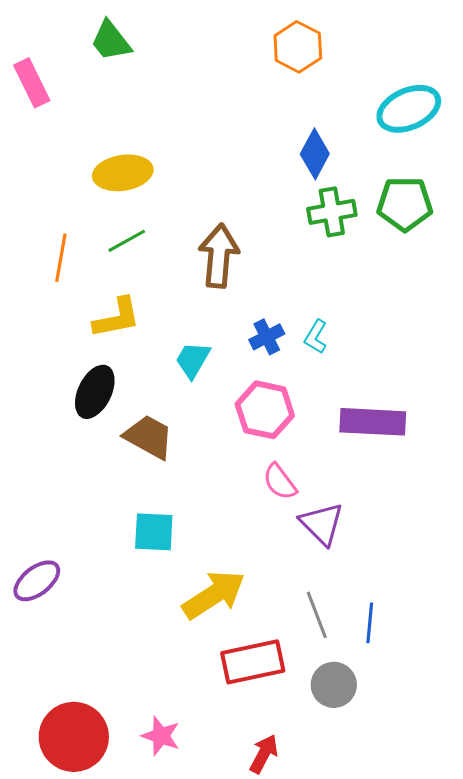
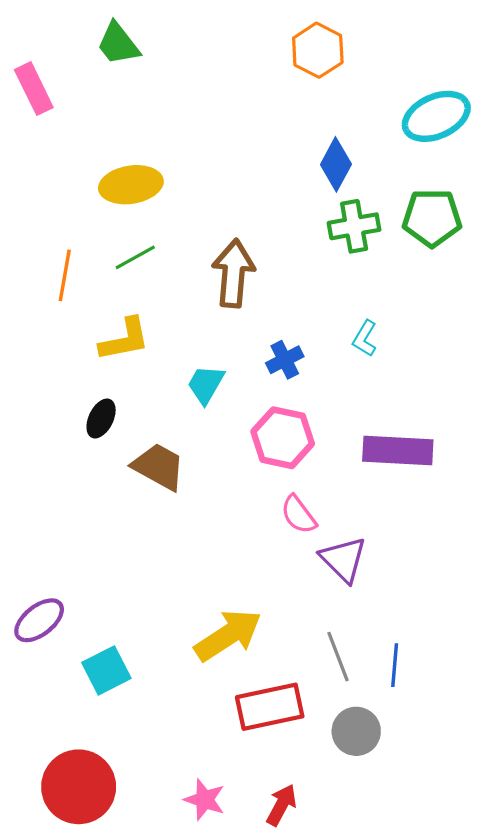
cyan L-shape: (316, 337) -> (365, 338), moved
black ellipse: (95, 392) -> (101, 418), size x0.7
cyan square: (154, 532) -> (106, 670), moved, turned -30
pink star: (161, 736) -> (205, 800), moved

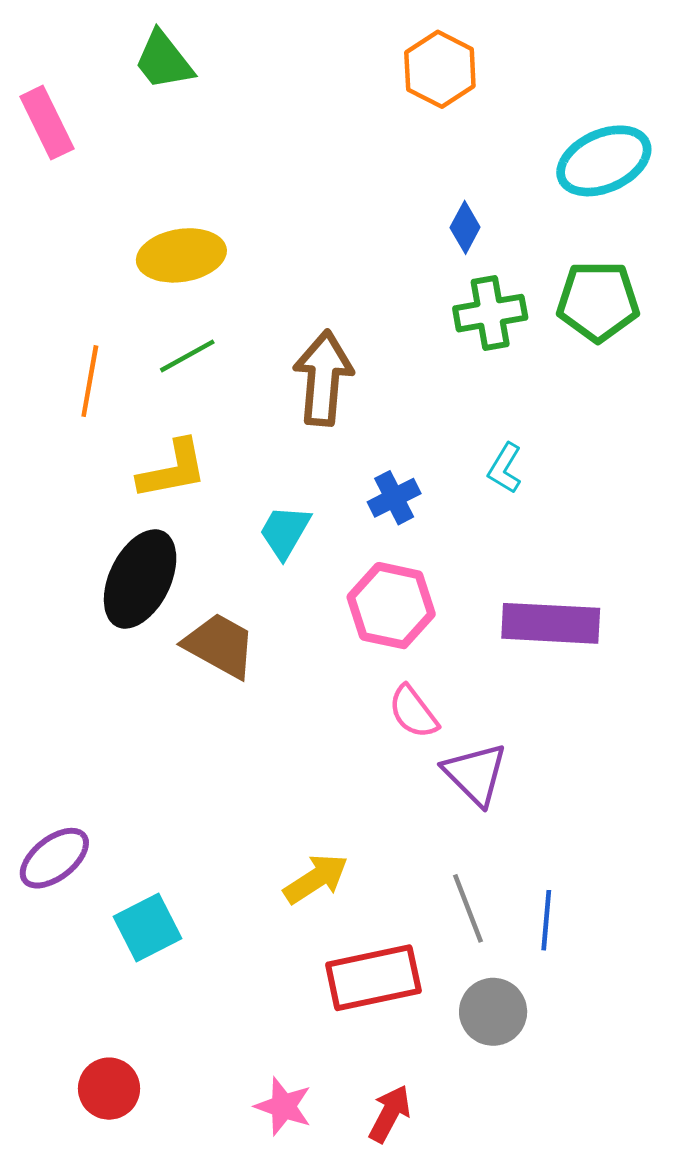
blue diamond: (336, 164) -> (465, 227), size x0.7
black ellipse: (101, 418) -> (140, 579), size x1.8
yellow arrow: (228, 635) -> (316, 879), size x0.7
red circle: (79, 787) -> (109, 1089), size x0.6

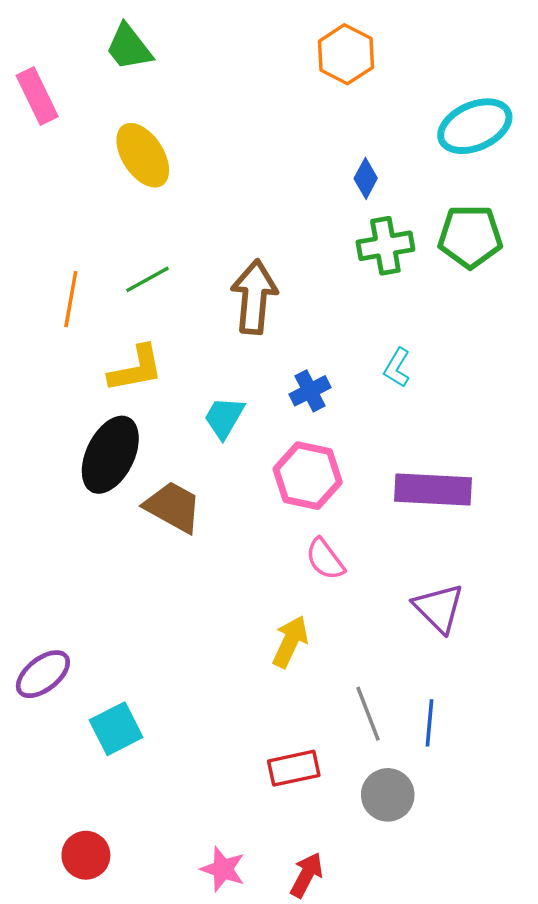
yellow ellipse: (181, 255) -> (143, 155), moved, turned 66
purple triangle: (475, 774) -> (439, 608), moved
yellow arrow: (316, 879) -> (290, 642), moved, turned -32
red rectangle: (373, 978) -> (294, 768), size x0.7

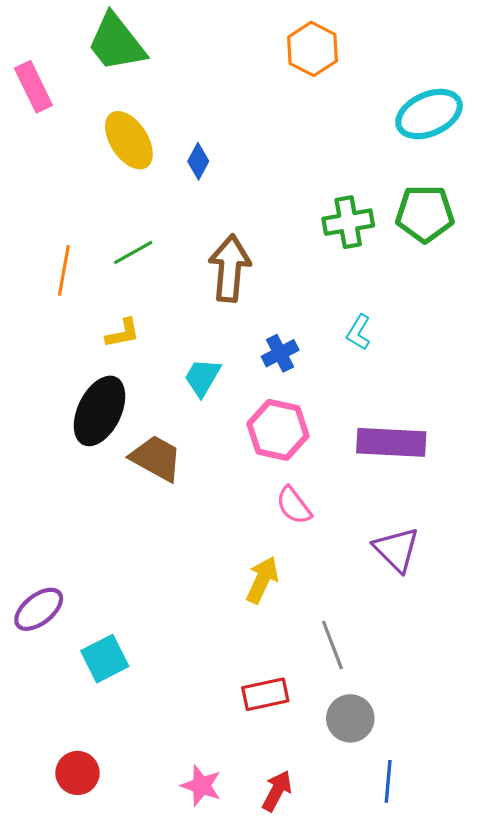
green trapezoid: (129, 47) -> (116, 43), size x1.4
blue diamond: (366, 178) -> (198, 161), moved
yellow L-shape: (136, 369) -> (123, 333), size x0.7
blue line: (430, 723) -> (388, 781), moved

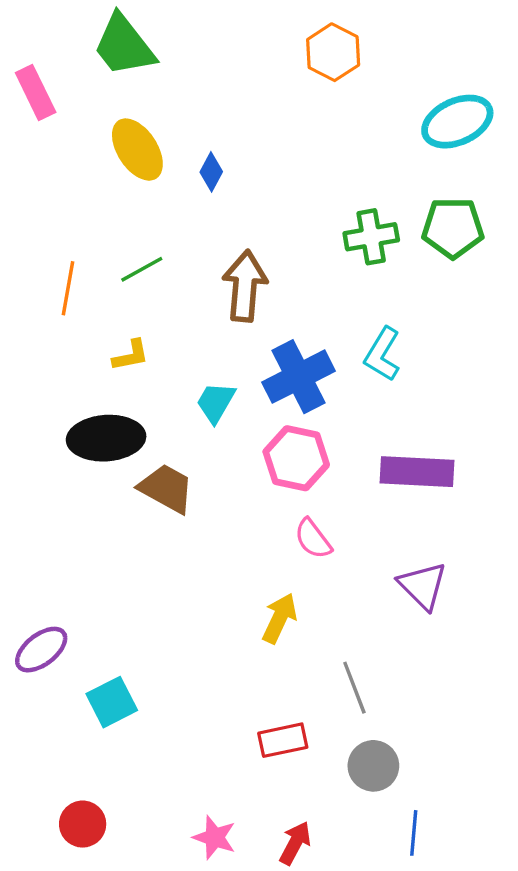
cyan L-shape: (359, 332) -> (382, 354), size x1.4
blue cross: (280, 353) -> (298, 377), size x1.8
black ellipse: (100, 411) -> (106, 438), turned 60

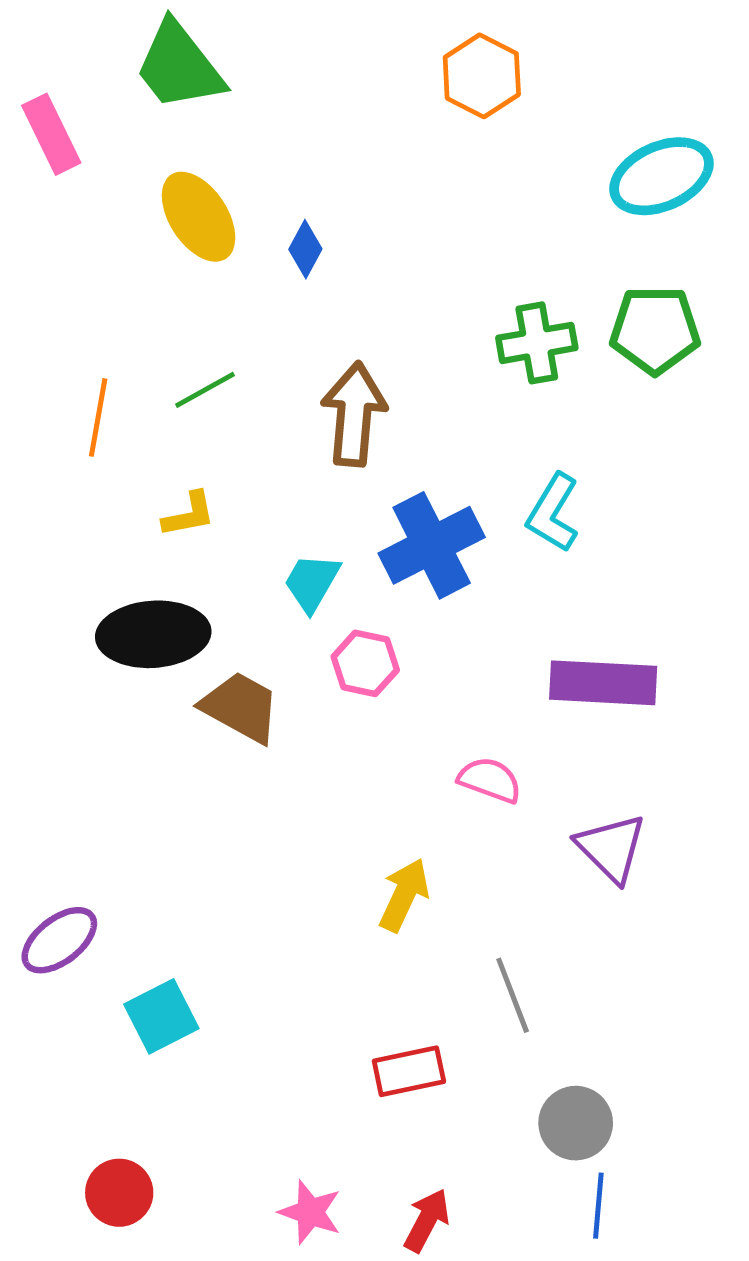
pink hexagon: (296, 458) -> (365, 663), moved, size x0.7
pink semicircle: (313, 539) -> (490, 780), moved, turned 147
gray circle: (373, 766) -> (576, 1123), moved

